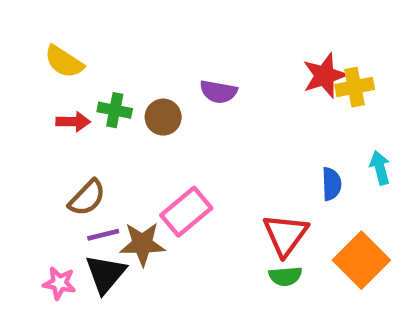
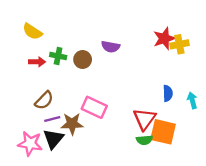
cyan arrow: (380, 168) -> (192, 100), moved
pink rectangle: (186, 212) -> (94, 107), turned 65
orange square: (361, 260) -> (163, 132), moved, turned -32
pink star: (59, 283) -> (30, 144), size x1.5

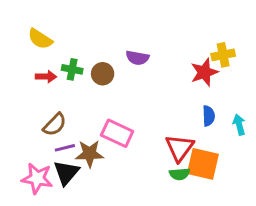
red star: (164, 38) -> (204, 72), moved

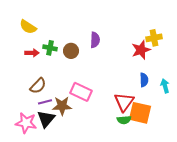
purple semicircle: (137, 58) -> (95, 40), turned -98

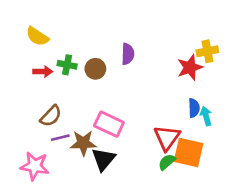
cyan arrow: (165, 86) -> (206, 116), moved
black triangle: (46, 119) -> (103, 159), moved
green semicircle: (124, 120) -> (167, 162), turned 144

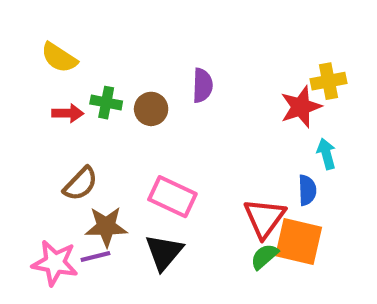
blue semicircle: (194, 108) -> (307, 190), moved
cyan arrow: (206, 116) -> (326, 154), moved
purple line: (60, 138) -> (95, 256), moved
brown star: (83, 143) -> (106, 227), moved

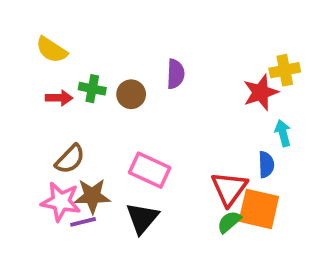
pink star: (55, 263) -> (61, 202), moved

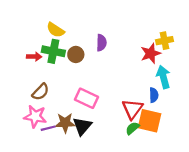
yellow semicircle: (52, 50) -> (56, 30), moved
green cross: (92, 89) -> (53, 51), size x1.5
cyan arrow: (283, 133) -> (163, 77), size x1.5
brown star: (92, 196) -> (65, 123), moved

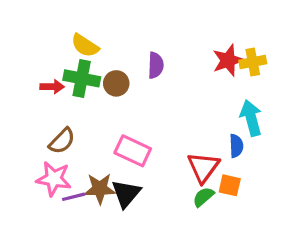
red star: (151, 53) -> (228, 60), moved
orange square: (150, 121) -> (230, 185), size x0.6

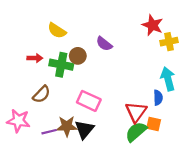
red star: (228, 60) -> (152, 25), moved, turned -30
purple semicircle: (156, 65) -> (104, 44), turned 126
green cross: (82, 78) -> (61, 65), moved
pink star: (54, 179) -> (18, 121), moved
green semicircle: (203, 197) -> (136, 132), size x1.5

